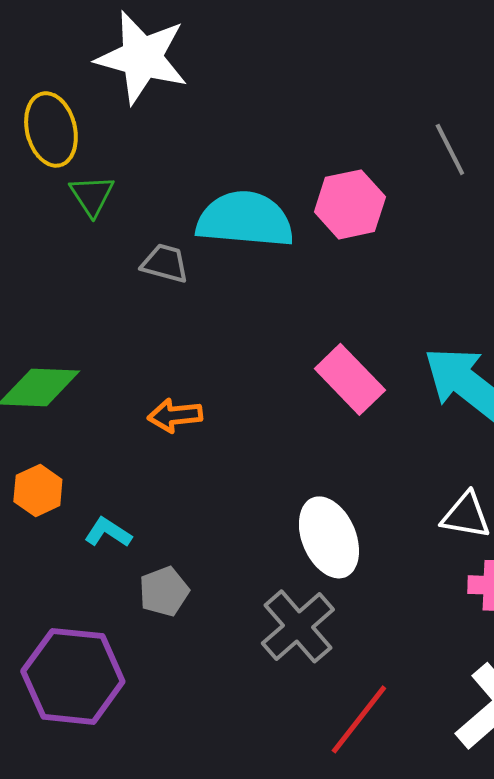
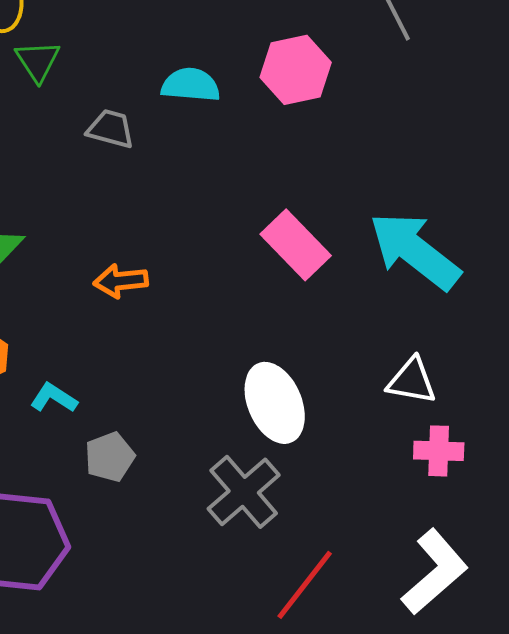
cyan semicircle: (245, 219) -> (191, 85), size x0.6

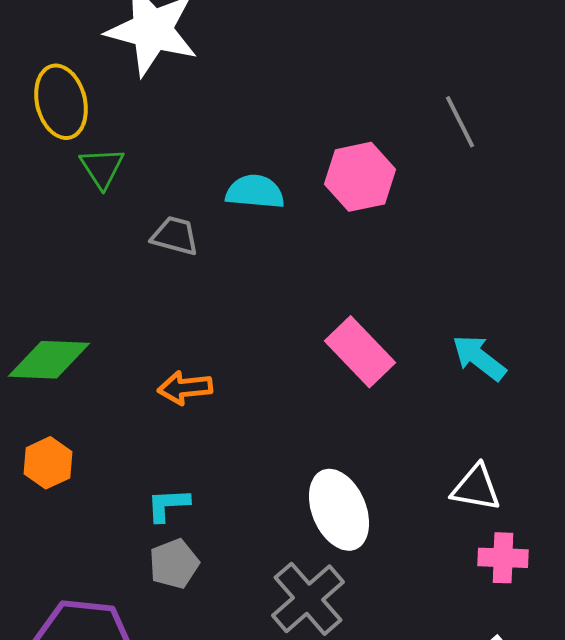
cyan arrow: (415, 251) -> (479, 358), size x0.6
cyan L-shape: (54, 398) -> (168, 505), moved, turned -36

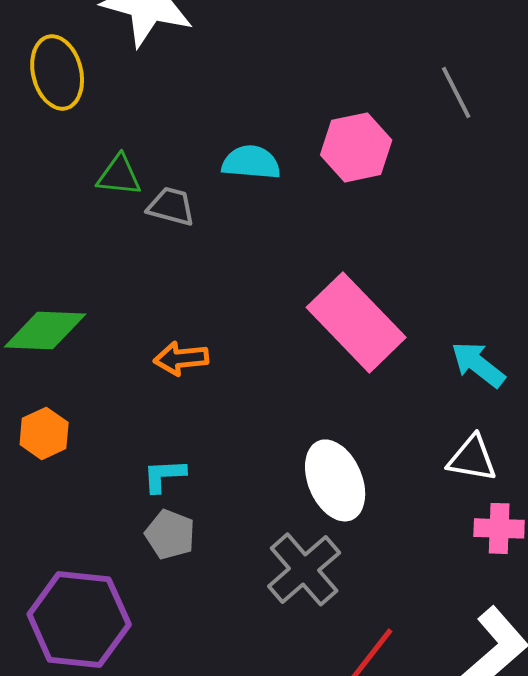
green triangle: (102, 168) -> (119, 175), moved, turned -51
pink rectangle: (360, 352) -> (356, 322), size x1.4
cyan arrow: (479, 358) -> (478, 364), moved
gray pentagon: (174, 564) -> (170, 534), turned -30

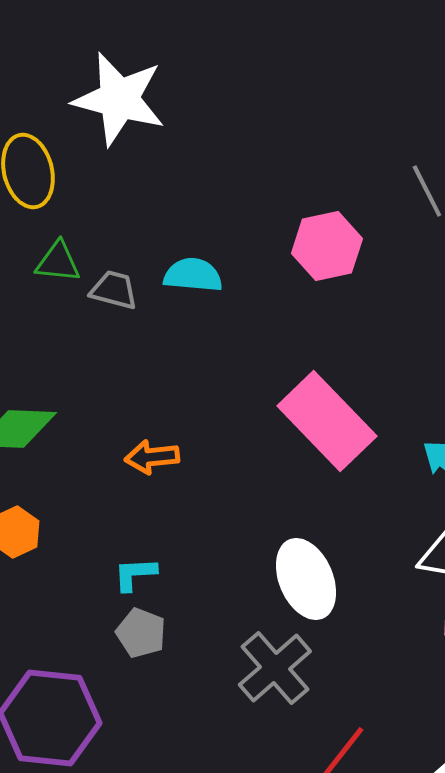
cyan semicircle: (251, 162) -> (193, 275), moved
green triangle: (119, 175) -> (58, 262), moved
gray trapezoid: (171, 206) -> (114, 290), moved

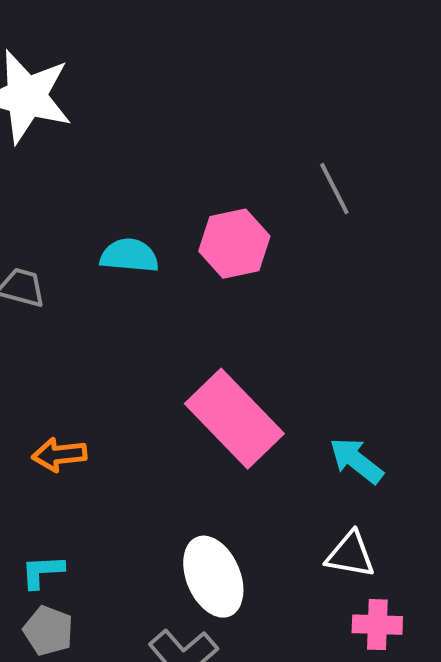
cyan semicircle: (193, 275) -> (129, 256), moved

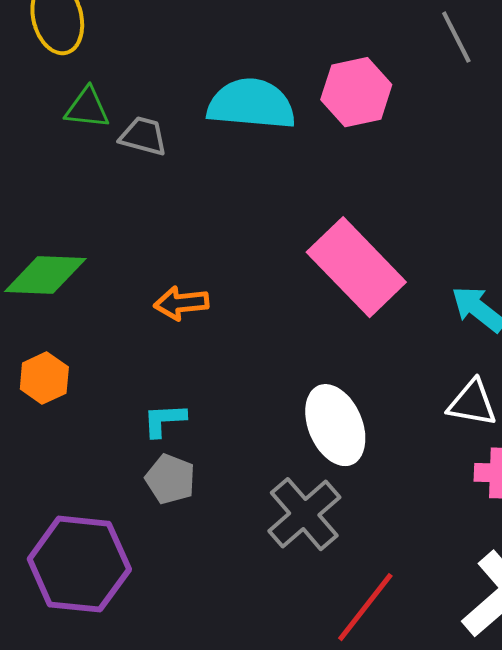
cyan semicircle: (129, 256) -> (251, 104), size x1.5

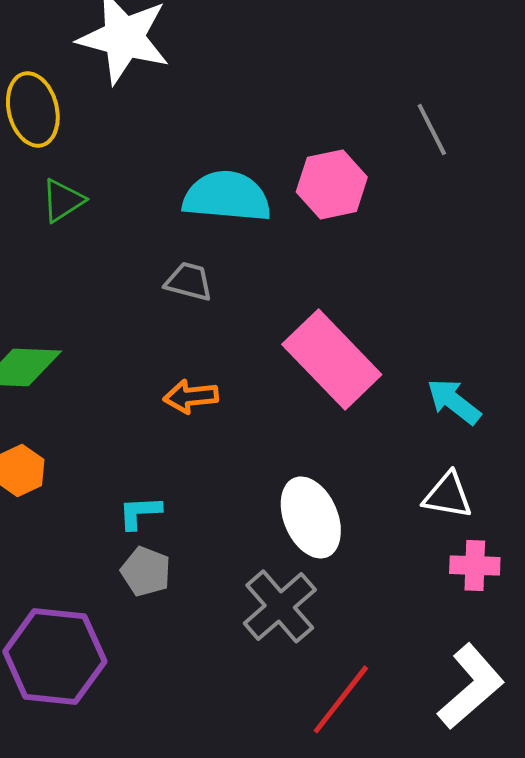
green triangle: (87, 108) -> (63, 200), turned -39
gray trapezoid: (143, 136) -> (189, 281), moved
orange arrow: (181, 303) -> (191, 396), moved

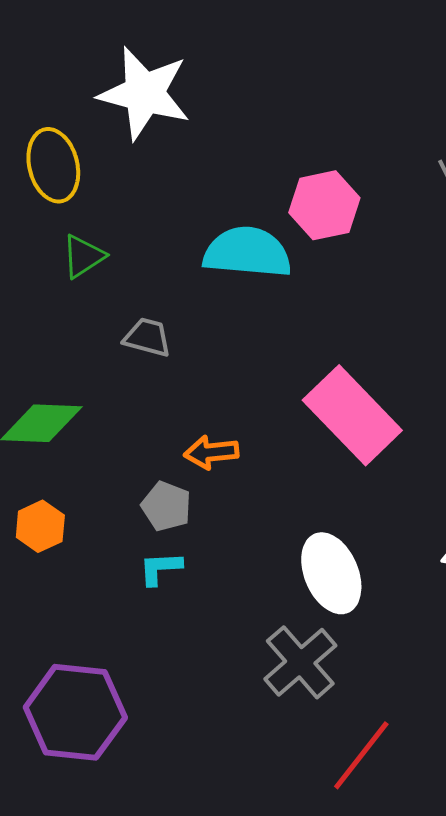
pink hexagon: (332, 184) -> (324, 205), moved
gray trapezoid: (189, 281) -> (147, 337), moved
gray pentagon: (146, 571) -> (166, 506), moved

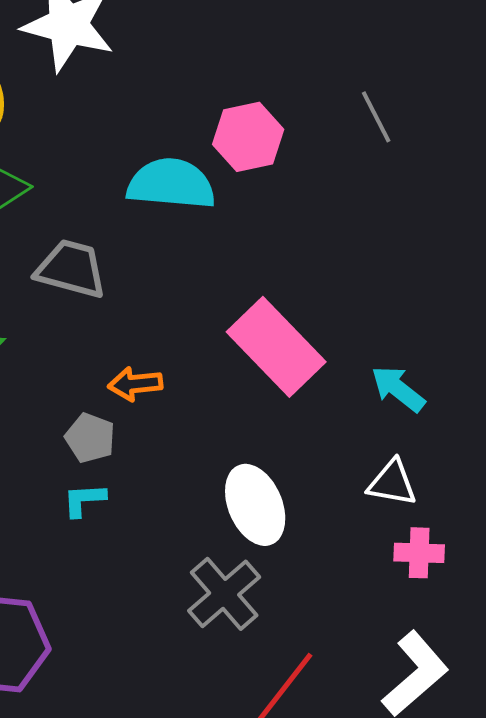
gray trapezoid: (147, 337) -> (71, 269), size x1.5

